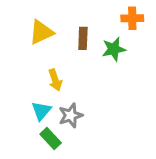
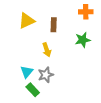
green star: (114, 49) -> (83, 40), moved
yellow arrow: (55, 80) -> (47, 50), moved

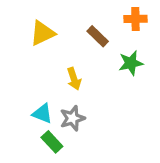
brown rectangle: (54, 25) -> (98, 36), moved, turned -48
cyan triangle: (27, 72) -> (42, 113), turned -48

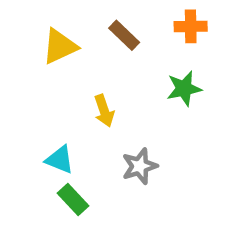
brown rectangle: (98, 36) -> (124, 35), moved
gray star: (72, 118) -> (140, 166), moved

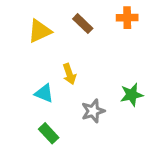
green star: (184, 89) -> (132, 95), moved
cyan triangle: (60, 160) -> (44, 93), moved

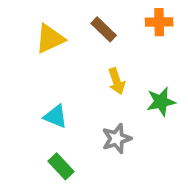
yellow arrow: (69, 74) -> (117, 81), moved
green star: (132, 95) -> (161, 102), moved

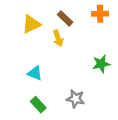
yellow arrow: (117, 81) -> (58, 38), moved
gray star: (117, 139) -> (76, 99), moved, turned 30

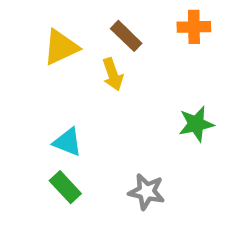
green rectangle: (38, 105) -> (65, 187), moved

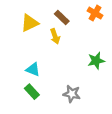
orange cross: (194, 27) -> (95, 13), turned 32

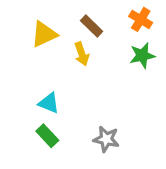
green star: (96, 61) -> (142, 56), moved

